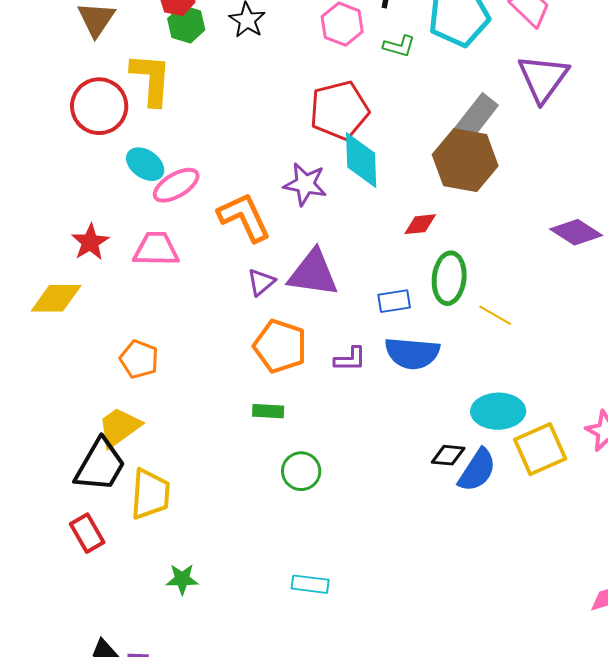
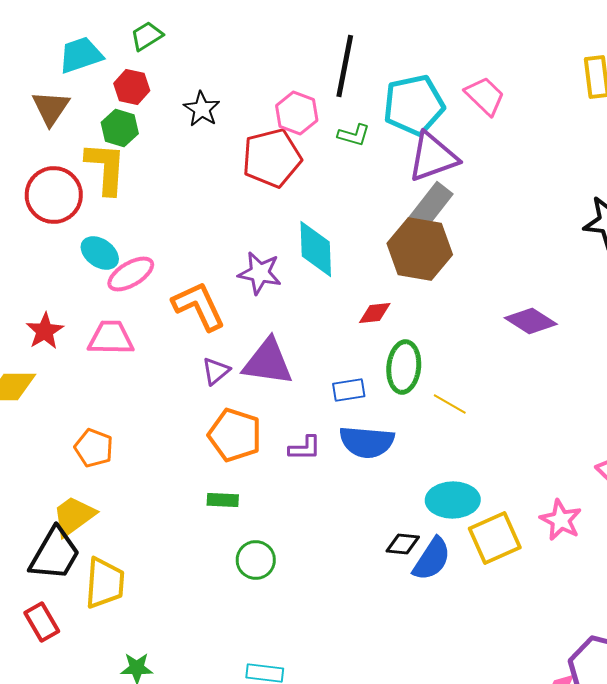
green hexagon: (186, 24) -> (120, 128), moved
purple triangle: (543, 78) -> (433, 157), moved, turned 34
red pentagon: (339, 110) -> (272, 158), moved

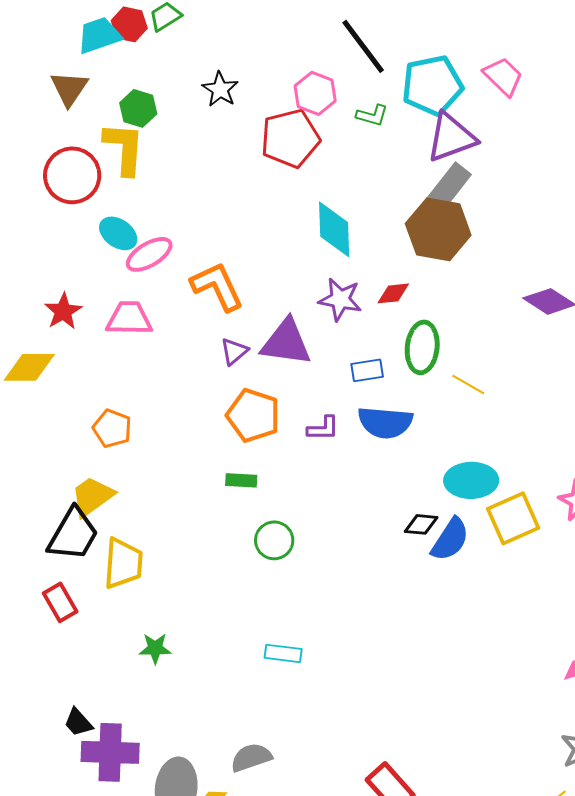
black line: (345, 66) -> (363, 46), turned -48
red hexagon: (132, 87) -> (129, 24), moved
purple star: (260, 273) -> (340, 299), moved

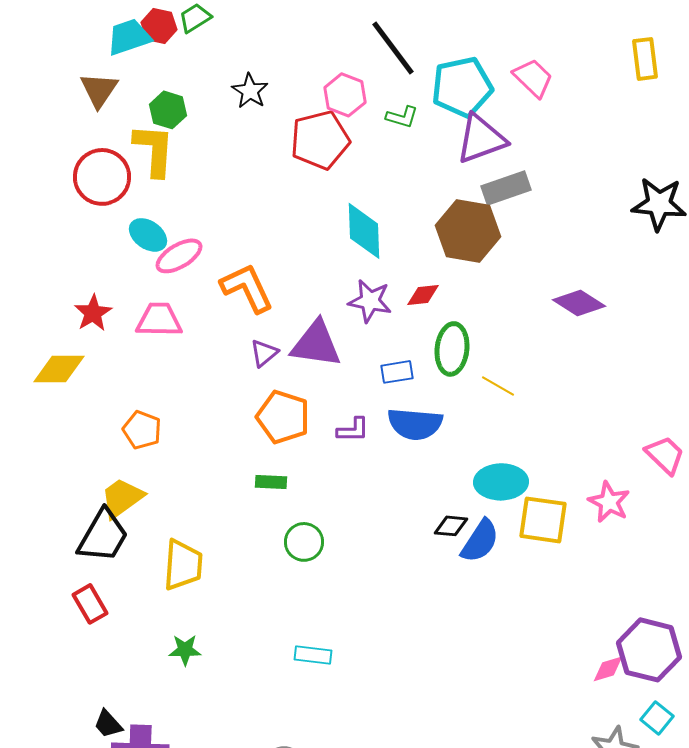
gray rectangle: (449, 186) -> (506, 188), moved, turned 33
yellow square: (513, 518) -> (543, 520), turned 32
yellow trapezoid: (123, 563) -> (183, 565), moved

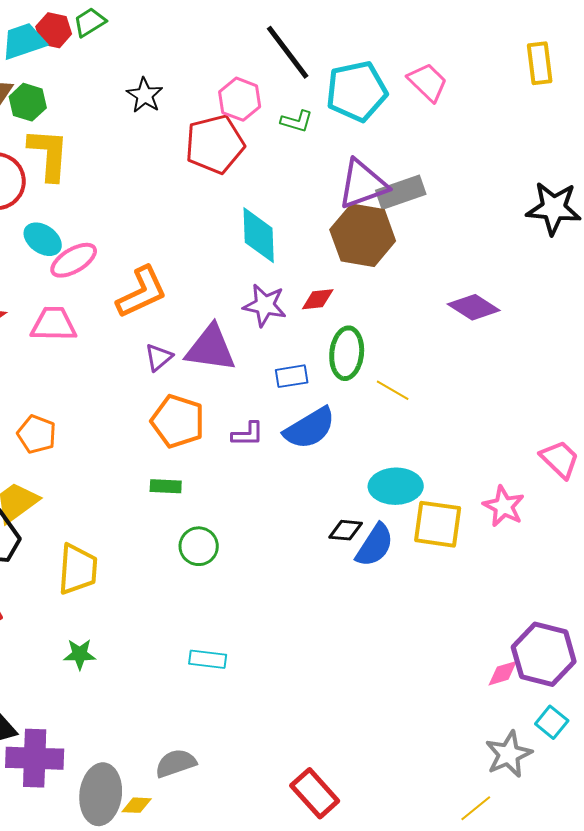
green hexagon: (168, 110) -> (28, 102), moved
purple triangle: (481, 139) -> (363, 184), moved
orange L-shape: (247, 288) -> (142, 292), turned 90
blue semicircle: (415, 424) -> (310, 428), turned -36

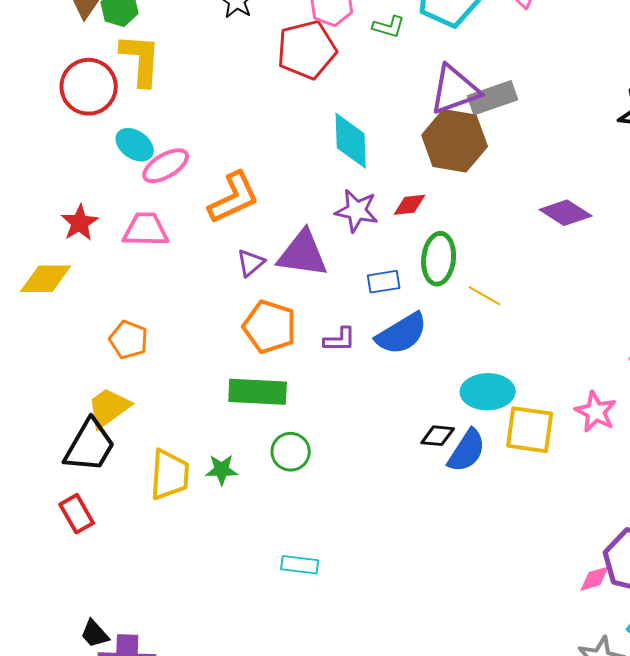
green rectangle: (166, 486) -> (258, 392), size x1.8
green star: (80, 654) -> (222, 470), moved

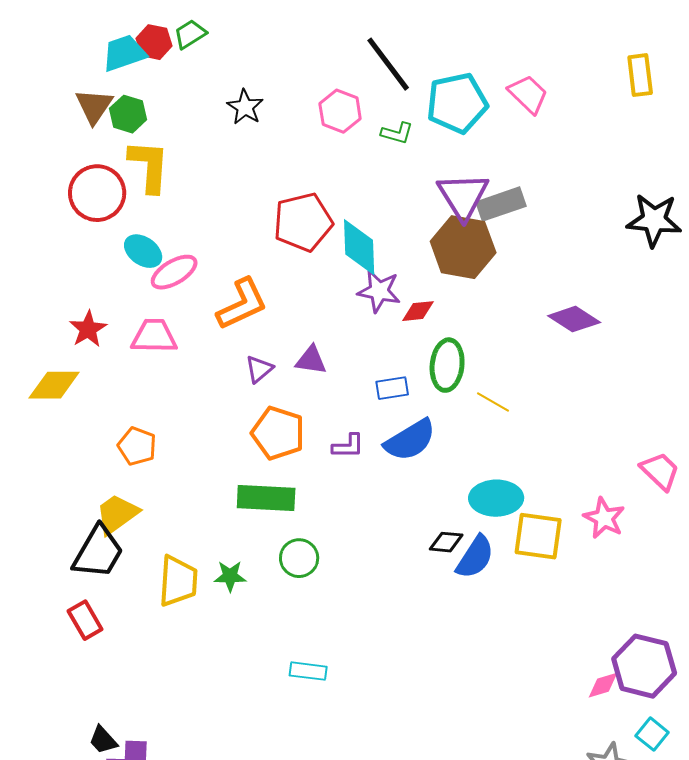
red pentagon: (307, 50) -> (303, 222), moved
purple triangle: (455, 90) -> (463, 196), turned -42
purple star: (357, 211) -> (379, 291), moved
purple triangle: (303, 254) -> (311, 360), size x0.6

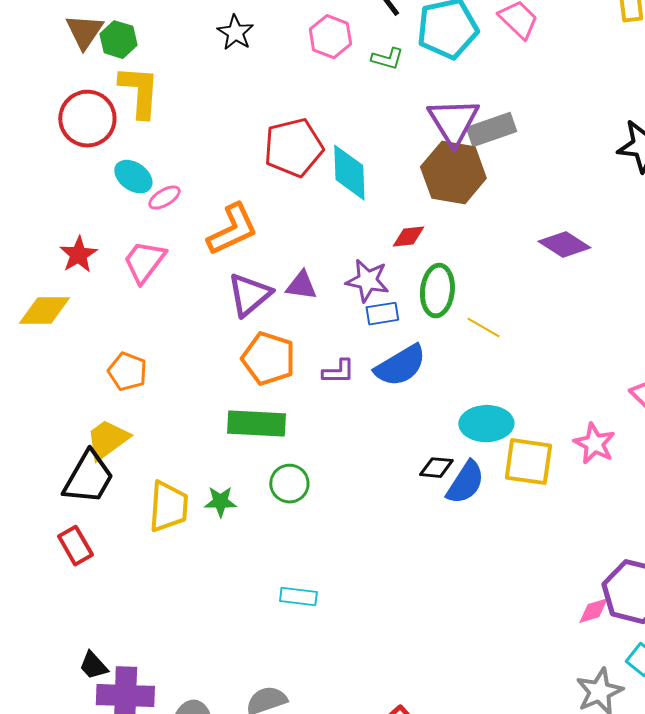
pink ellipse: (174, 272) -> (164, 198), size x0.7
purple star: (379, 291) -> (367, 281), moved
pink trapezoid: (154, 336) -> (144, 262), turned -54
purple triangle: (259, 369) -> (249, 295), size x1.6

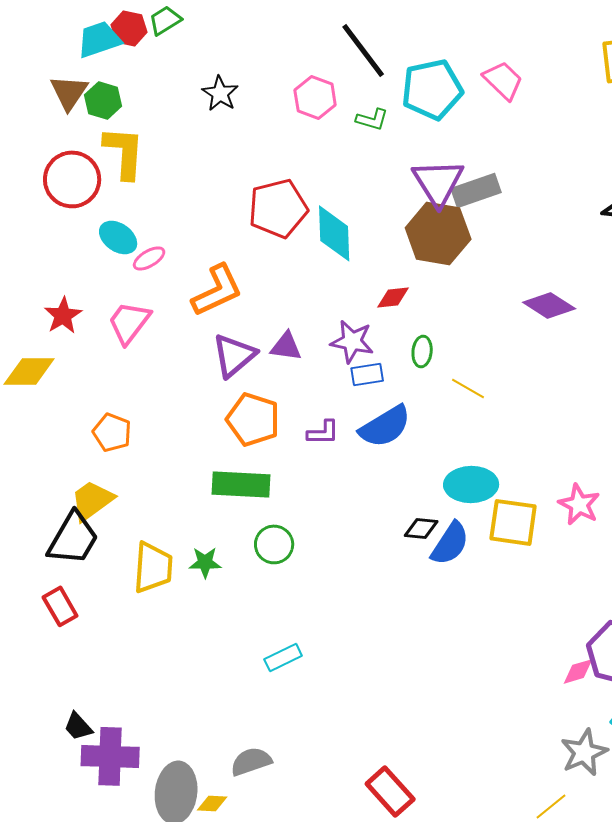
green ellipse: (437, 291) -> (422, 351), size x0.6
cyan rectangle: (298, 597) -> (283, 657), turned -33

